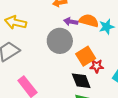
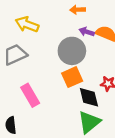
orange square: (86, 56) -> (72, 77), moved

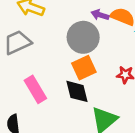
black diamond: (89, 97) -> (77, 91), moved

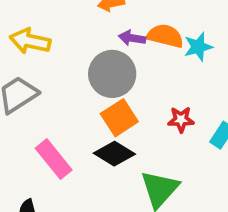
black diamond: (77, 91) -> (114, 154), turned -36

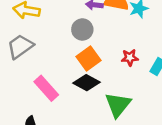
gray circle: (112, 74) -> (82, 30), size x0.7

